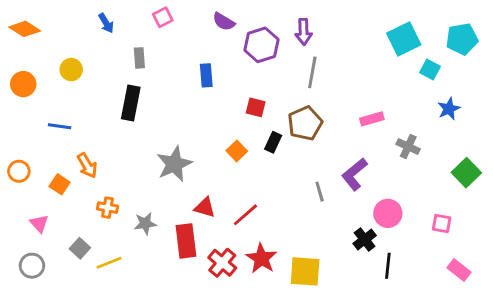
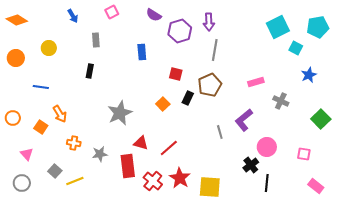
black rectangle: (131, 103) -> (90, 71), size x0.6

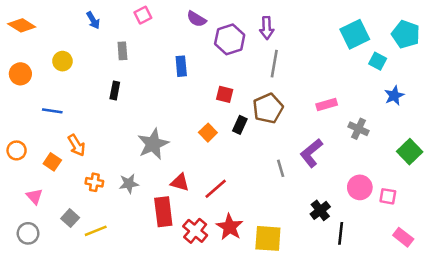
cyan pentagon: (318, 27) -> (406, 34), turned 30
pink circle: (267, 147) -> (360, 187), moved
gray star: (100, 154) -> (129, 184), moved

